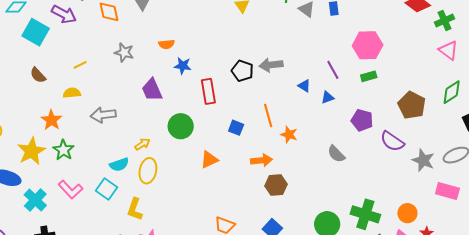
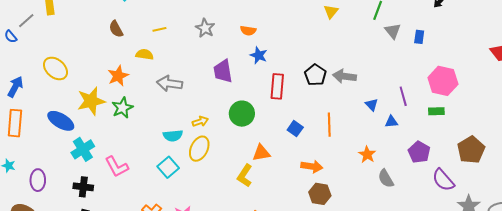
orange star: (289, 135) -> (367, 155), moved
cyan square: (107, 189) -> (168, 167), moved
pink L-shape: (70, 190) -> (117, 167), moved
yellow L-shape: (135, 209) -> (245, 176), moved

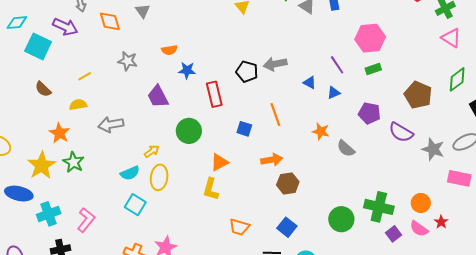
cyan cross: (83, 149) -> (49, 214), turned 30
pink L-shape: (117, 167) -> (86, 220), turned -95

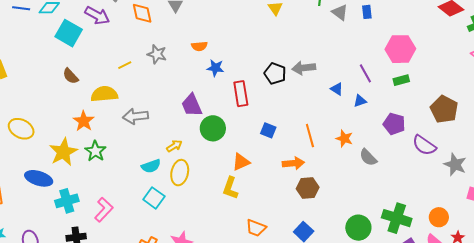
yellow line: (85, 76) -> (125, 65), moved
purple trapezoid: (158, 97) -> (192, 105), moved
yellow semicircle: (78, 105) -> (104, 94), size x1.5
orange line: (275, 115) -> (310, 136), moved

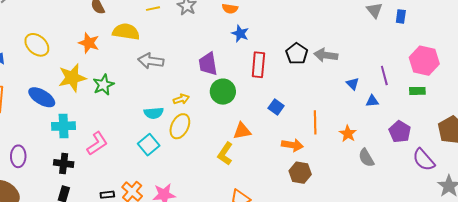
orange star: (84, 121) -> (89, 43), moved, turned -30

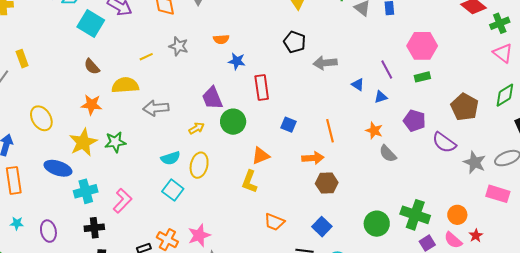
yellow ellipse: (37, 45) -> (41, 118), turned 30
black pentagon: (297, 54) -> (295, 42), moved
green star: (103, 85) -> (115, 142), turned 30
yellow arrow: (181, 99) -> (196, 128), moved
orange star: (348, 134) -> (374, 131), moved

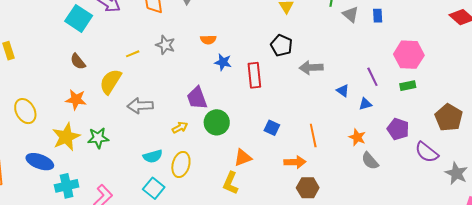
yellow semicircle: (125, 85) -> (110, 82), turned -56
red rectangle: (262, 87) -> (254, 75), moved

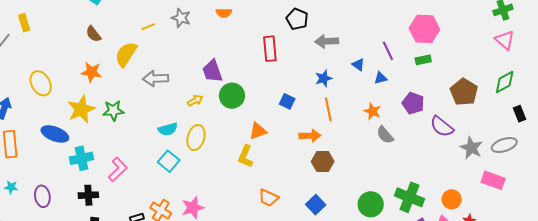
blue star: (223, 62) -> (324, 78), moved, turned -30

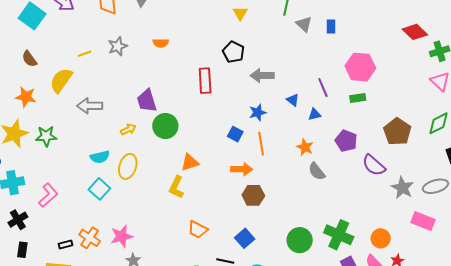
gray star: (181, 18) -> (118, 46), turned 30
blue square: (287, 101) -> (235, 134), moved
black cross: (88, 195) -> (18, 220), turned -30

